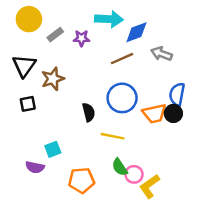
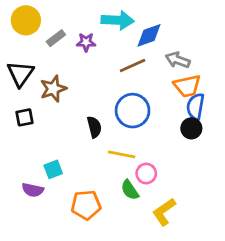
orange trapezoid: (154, 113) -> (187, 86), moved
pink circle: (134, 174) -> (146, 174), moved

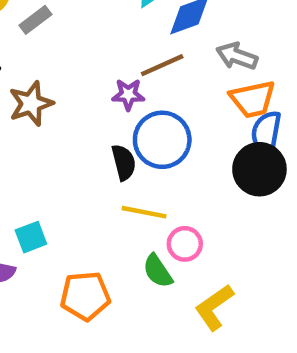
purple star: (86, 42) -> (128, 95), moved
black semicircle: (94, 127) -> (124, 162), moved
black circle: (191, 128) -> (259, 169), size x1.5

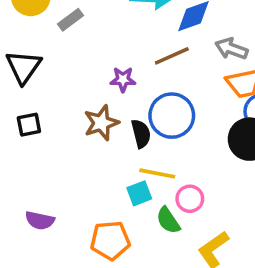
purple star: (128, 95) -> (123, 79), moved
brown star: (31, 104) -> (101, 123), moved
cyan square: (31, 237) -> (139, 193), moved

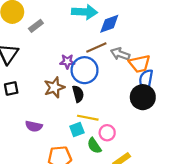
gray arrow: (231, 49) -> (120, 54), moved
blue circle: (172, 116) -> (85, 70), moved
purple semicircle: (40, 220) -> (34, 126), moved

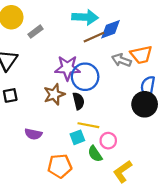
brown line: (96, 48) -> (94, 37), moved
purple star: (67, 62) -> (67, 68), size x1.6
orange trapezoid: (140, 64) -> (141, 55), moved

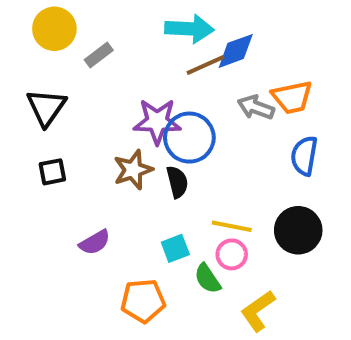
black circle: (145, 104) -> (298, 230), moved
yellow line: (88, 125) -> (232, 226), moved
purple semicircle: (33, 134) -> (95, 242), turned -42

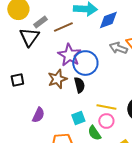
brown line: (206, 65) -> (63, 27), moved
black triangle: (46, 107) -> (29, 37), moved
purple star: (157, 121) -> (69, 55), turned 30
purple semicircle: (95, 242) -> (38, 115), turned -35

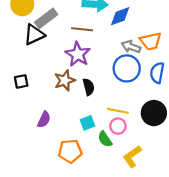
gray rectangle: (40, 22) -> (46, 18), size x1.5
brown line: (63, 27) -> (82, 29), moved, turned 30
black triangle: (29, 37) -> (34, 35), turned 30
blue circle: (85, 63) -> (127, 68), moved

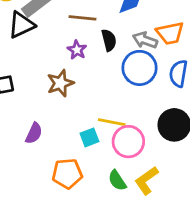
purple star: (78, 54) -> (77, 50), size x0.6
black semicircle: (89, 87) -> (109, 40), moved
yellow line: (118, 111) -> (112, 122), moved
pink circle: (118, 126) -> (128, 142), size x1.5
green semicircle: (105, 139) -> (117, 180), moved

